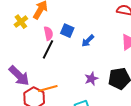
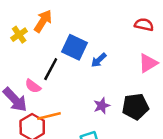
blue square: (67, 31) -> (75, 47), size x1.5
pink semicircle: (48, 33) -> (33, 86), moved, turned 136

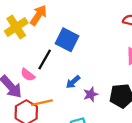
yellow cross: (19, 35) -> (16, 27), size x1.5
blue arrow: (99, 60) -> (73, 82), moved

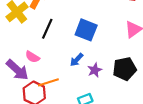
blue square: (67, 40) -> (86, 30), moved
black line: (45, 59) -> (47, 29), moved

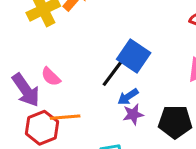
black line: (47, 29) -> (113, 73), moved
blue arrow: (77, 60) -> (128, 97), moved

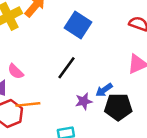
blue square: (134, 56) -> (78, 25), moved
blue arrow: (128, 97) -> (104, 90), moved

